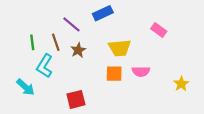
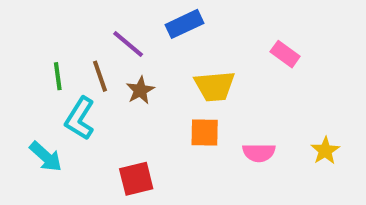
pink semicircle: (141, 71) -> (259, 153), moved

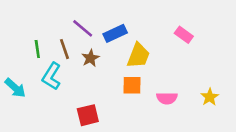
blue rectangle: (184, 24) -> (115, 33), moved
yellow trapezoid: (215, 86) -> (138, 56), turned -64
cyan arrow: (46, 157) -> (15, 88), moved

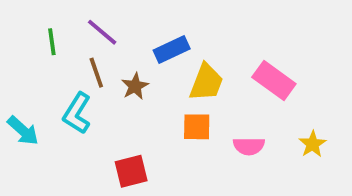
purple line: (83, 28) -> (102, 32), moved
pink rectangle: (184, 35) -> (274, 80), moved, size x1.5
green line: (37, 49) -> (52, 42), moved

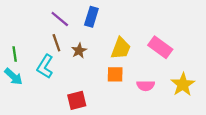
green line: (52, 42) -> (15, 54), moved
blue rectangle: (172, 50) -> (91, 17), moved, turned -48
yellow star: (313, 144) -> (183, 85), size x1.5

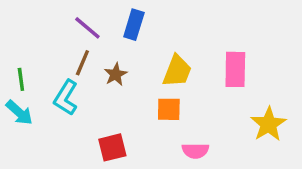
brown line: (56, 43) -> (82, 63), turned 42
pink rectangle: (160, 47) -> (235, 69), turned 55
pink semicircle: (146, 86) -> (195, 151), moved

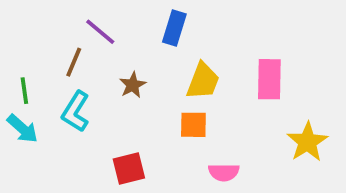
blue rectangle: (134, 25) -> (174, 28), moved
brown line: (82, 63) -> (74, 62), moved

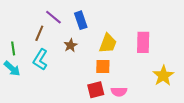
blue rectangle: (174, 28) -> (81, 20), moved, turned -36
red square: (129, 169) -> (96, 90), moved

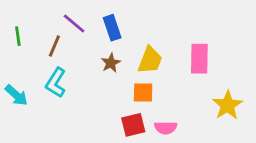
brown star: (71, 45) -> (111, 63), moved
green line: (13, 48) -> (18, 36), moved

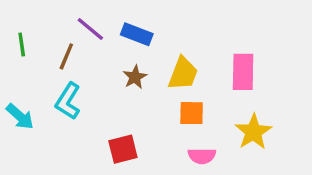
blue rectangle: (112, 28) -> (137, 34), turned -50
orange square: (143, 92) -> (192, 113), moved
yellow star: (228, 105) -> (253, 132), moved
red square: (133, 125) -> (123, 149), moved

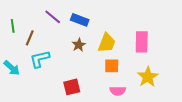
brown line: (66, 56) -> (30, 38), moved
cyan L-shape: (68, 101) -> (40, 59), turned 45

